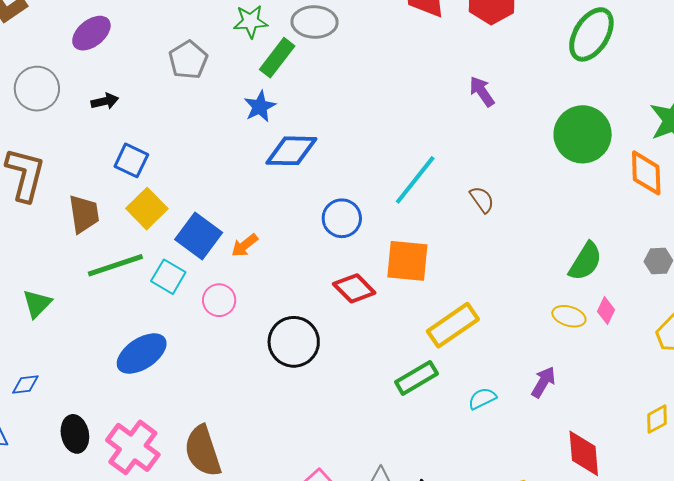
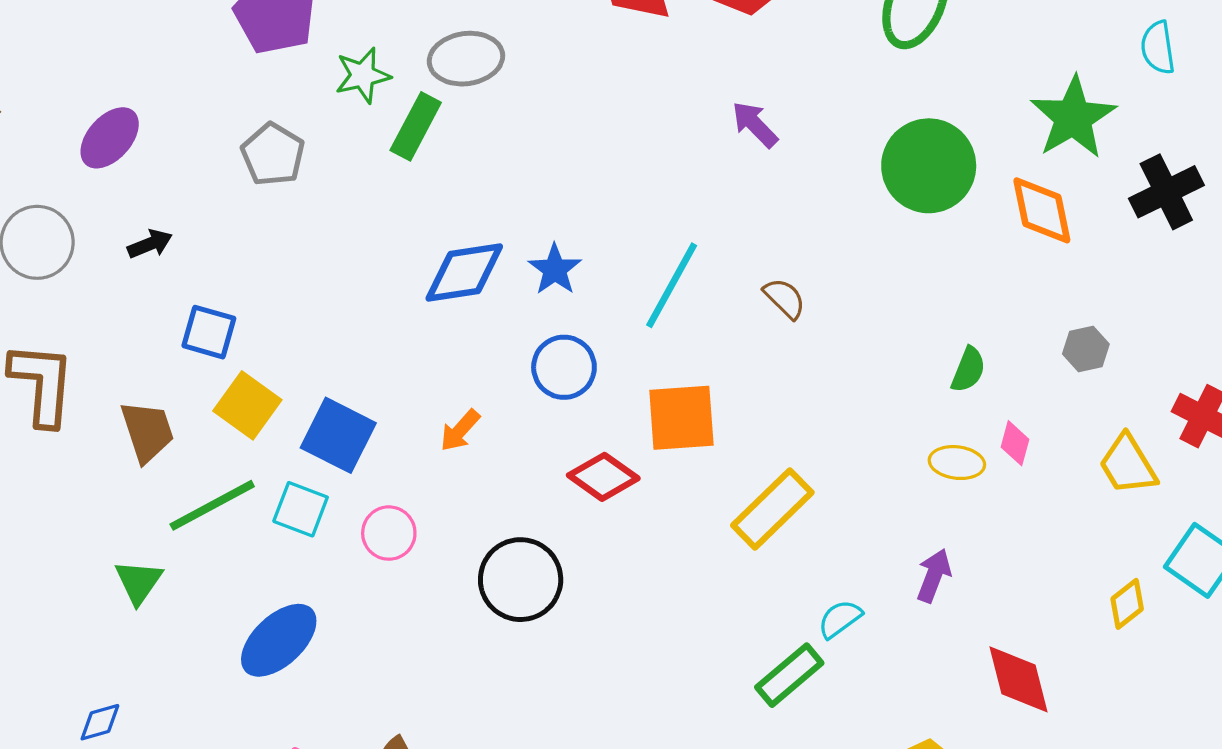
blue star: (260, 107) -> (555, 269), moved
orange arrow: (245, 245) -> (460, 430), moved
green semicircle: (585, 261) -> (968, 370), size x0.7
green triangle: (37, 304) -> (138, 582), moved
green rectangle: (416, 378) -> (789, 675), moved

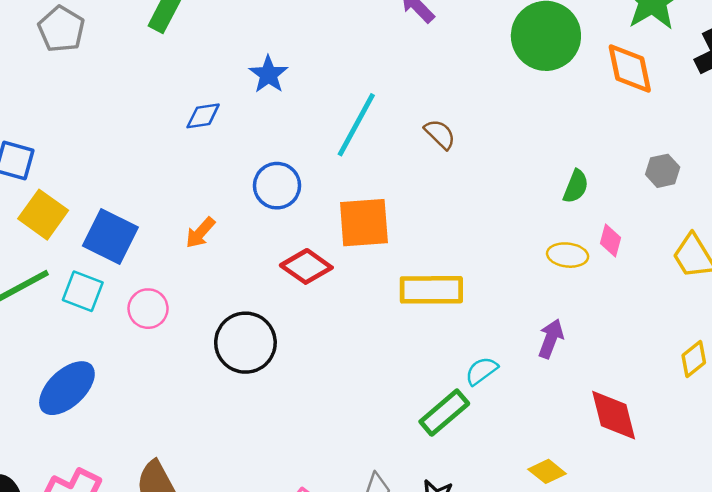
blue star: (555, 269) -> (268, 74), moved
blue diamond: (464, 272) -> (203, 116), size x0.6
yellow rectangle: (772, 509) -> (431, 290), turned 44

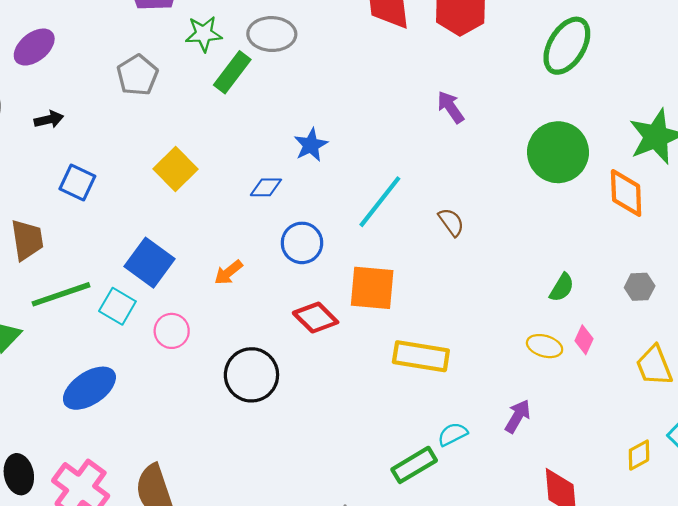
blue diamond: (203, 116) -> (266, 187), moved
yellow square: (43, 215) -> (175, 169), moved

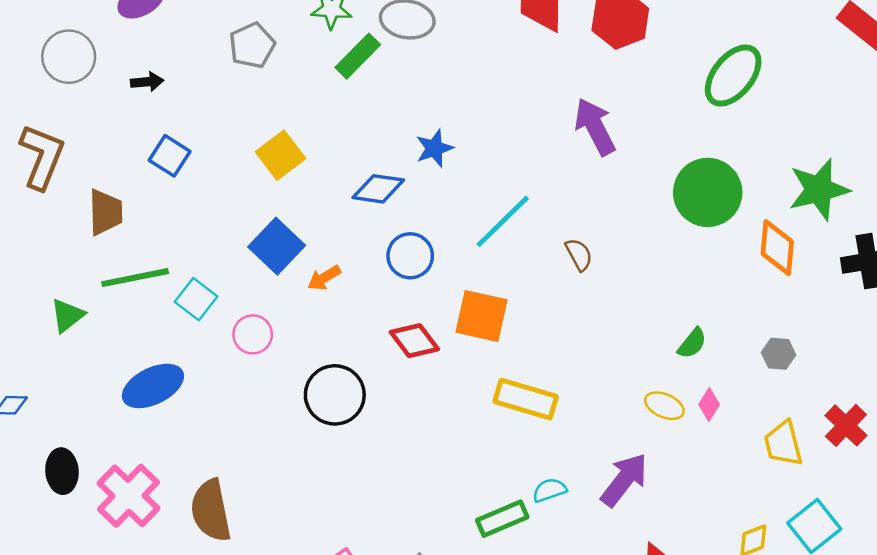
purple arrow: (451, 107) -> (595, 127), size x1.5
blue diamond: (266, 187) -> (378, 189), size x1.4
blue square: (150, 263) -> (277, 246), moved
purple arrow: (518, 416) -> (624, 480), size x1.5

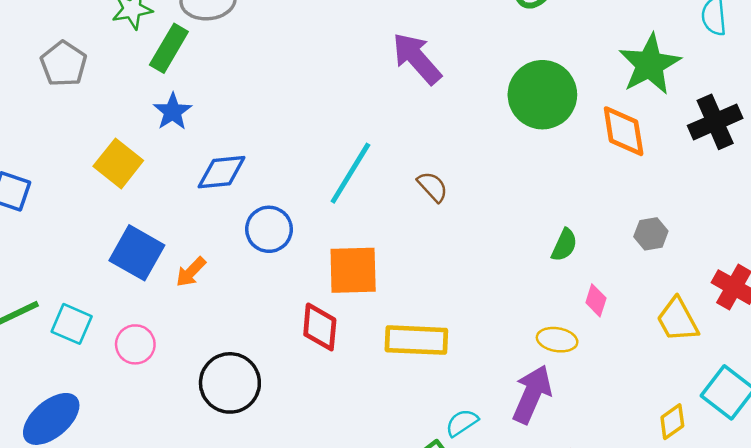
blue star: (434, 148) -> (173, 112), moved
red diamond: (414, 341) -> (320, 327), moved, turned 57
yellow ellipse: (664, 406) -> (557, 340), moved

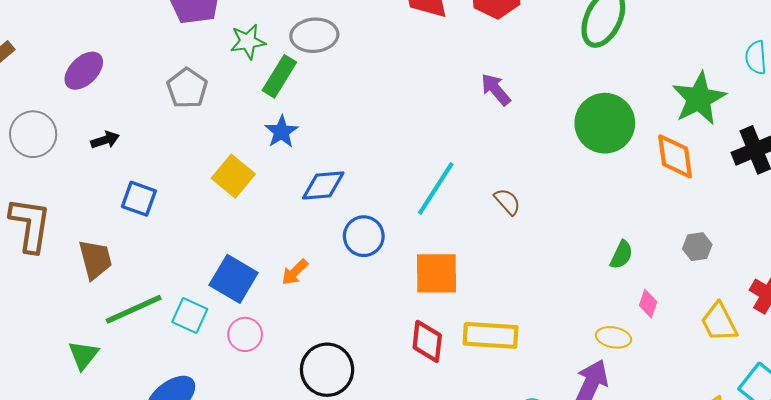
purple arrow: (417, 58) -> (496, 89), size x0.7
blue square: (137, 253) -> (234, 279), moved
red diamond: (320, 327) -> (427, 341), moved

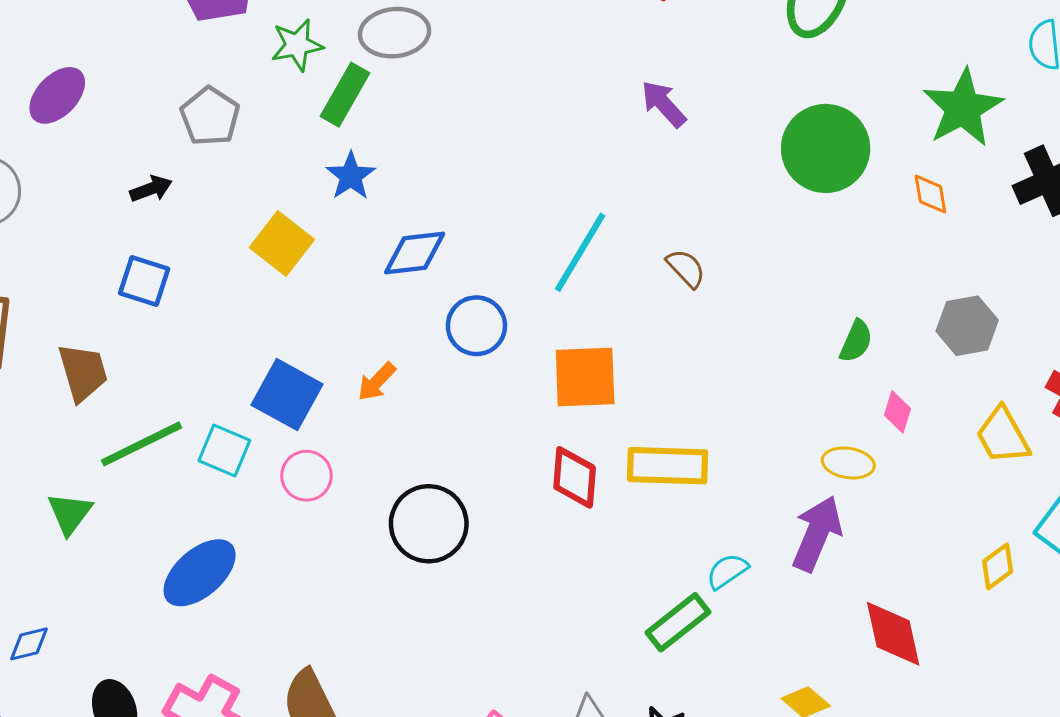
black arrow: (105, 140) -> (151, 189), moved
orange diamond: (675, 156) -> (930, 194), size x0.6
gray hexagon: (697, 247) -> (967, 326), size x1.4

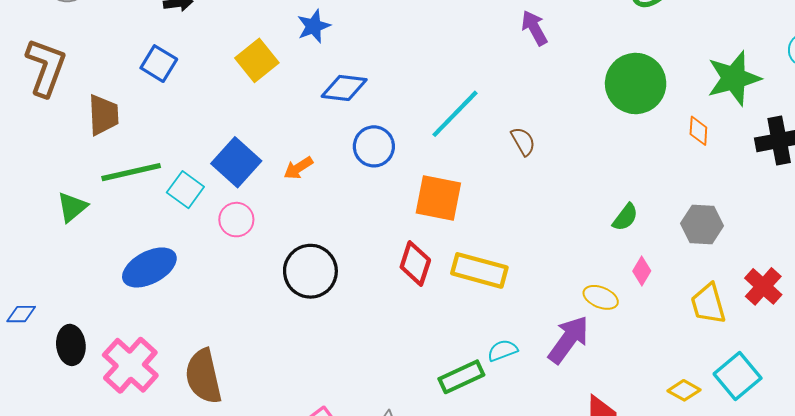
yellow diamond: (998, 566) -> (684, 390), turned 52
blue diamond: (29, 644) -> (21, 314), moved

